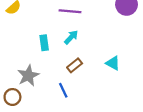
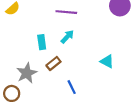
brown rectangle: (75, 65) -> (53, 63), moved
blue line: (63, 90) -> (72, 87), moved

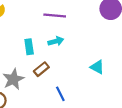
cyan arrow: (67, 37) -> (56, 41), turned 32

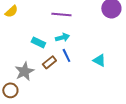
cyan rectangle: (29, 47) -> (38, 42), turned -56
blue line: (60, 94) -> (66, 55), moved

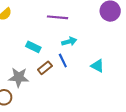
cyan arrow: (62, 37) -> (69, 42), moved
gray star: (24, 71) -> (19, 77), turned 30

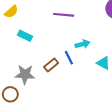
cyan arrow: (69, 42) -> (82, 44), moved
cyan rectangle: (33, 47) -> (25, 36), moved

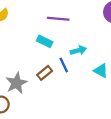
cyan rectangle: (25, 36) -> (45, 41), moved
gray star: (25, 74) -> (16, 83), turned -30

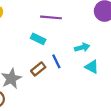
cyan arrow: (78, 50) -> (82, 47), moved

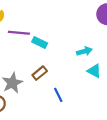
purple line: (51, 17) -> (19, 33), moved
blue line: (56, 61) -> (58, 95), moved

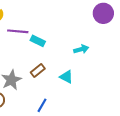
cyan triangle: (94, 71) -> (66, 77), moved
blue line: (58, 95) -> (42, 105), moved, turned 56

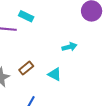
cyan rectangle: (38, 41) -> (26, 16), moved

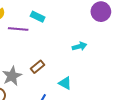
cyan triangle: (55, 74) -> (65, 83), moved

